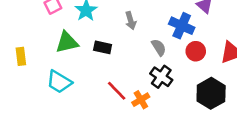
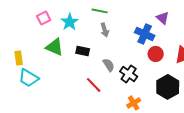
green triangle: (67, 42) -> (55, 47), turned 36
gray semicircle: (159, 47) -> (109, 65), moved
cyan trapezoid: (59, 82) -> (29, 78), moved
orange cross: (141, 100) -> (134, 103), moved

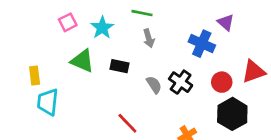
red circle: (156, 54) -> (222, 82), moved
black cross: (129, 74) -> (181, 82), moved
cyan trapezoid: (29, 78) -> (48, 102), turned 65
red line: (94, 85) -> (127, 123), moved

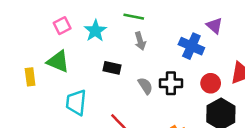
green triangle: (82, 61) -> (58, 61), moved
black cross: (181, 82) -> (171, 83), turned -35
cyan trapezoid: (48, 102) -> (76, 102), moved

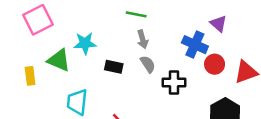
pink square: (62, 26) -> (38, 20), moved, size x1.6
cyan star: (95, 31) -> (85, 43), moved, turned 30
red circle: (211, 83) -> (215, 64), moved
gray semicircle: (145, 86) -> (148, 64), moved

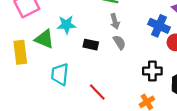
yellow rectangle: (30, 76) -> (20, 52), size x1.5
black cross: (174, 82) -> (152, 71), moved

